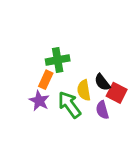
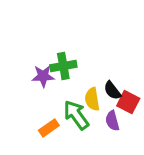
orange rectangle: (46, 80) -> (49, 128), moved, turned 30
purple star: (39, 101) -> (43, 76), moved, turned -30

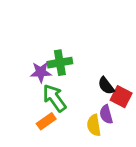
yellow semicircle: (92, 99) -> (94, 125), moved
green arrow: (76, 115) -> (54, 98), moved

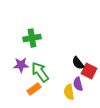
green cross: (60, 63) -> (32, 38), moved
purple star: (41, 72) -> (21, 65), moved

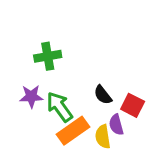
black semicircle: (78, 63) -> (103, 95), moved
orange rectangle: (34, 89) -> (73, 131), moved, size x1.5

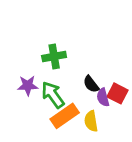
green cross: (48, 56) -> (54, 56), moved
purple semicircle: (116, 125) -> (103, 97), moved

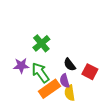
green cross: (54, 56) -> (41, 43), turned -30
purple semicircle: (103, 97) -> (65, 81), moved

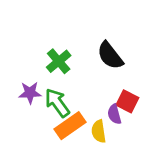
black semicircle: (70, 65) -> (110, 56), moved, size x1.5
purple semicircle: (65, 81) -> (114, 114), moved

